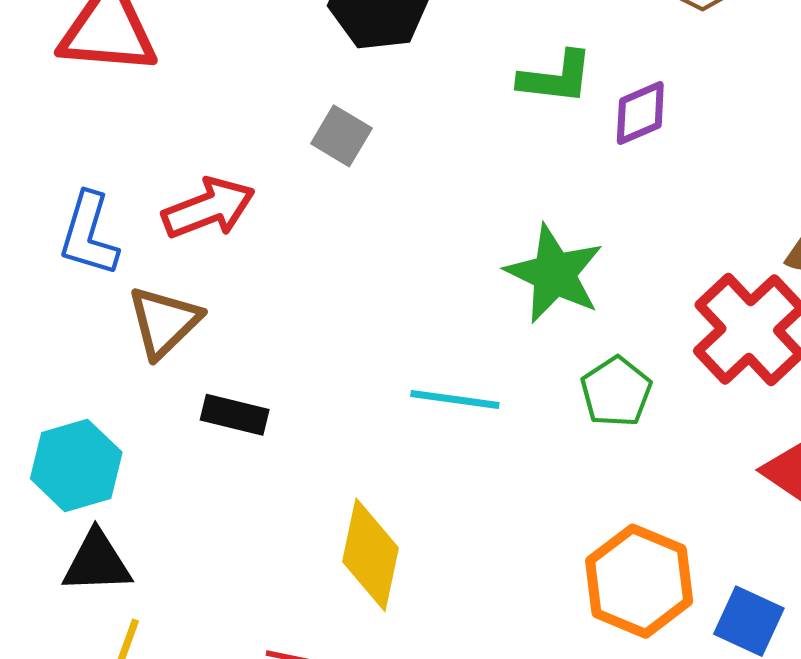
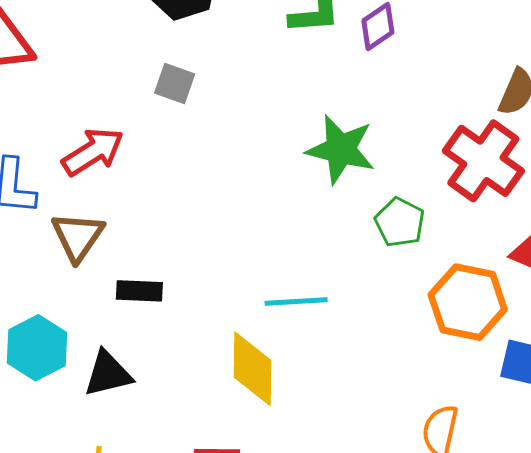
cyan line: (455, 400) -> (296, 302), moved
black triangle: (97, 562) -> (108, 374), moved
orange hexagon: (639, 581) -> (468, 302), moved

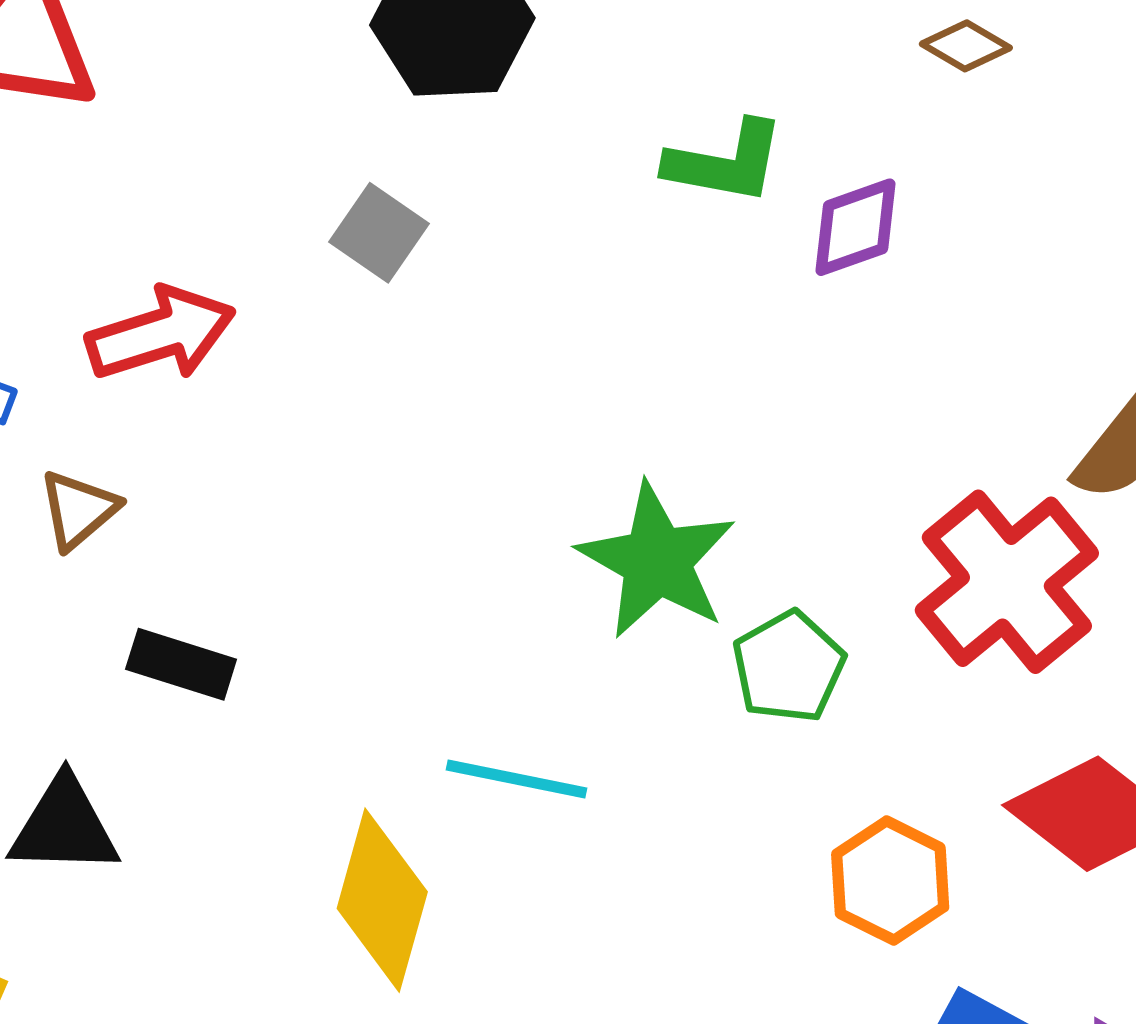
green star: (341, 149) -> (657, 561), moved
brown triangle: (78, 236) -> (78, 510), size x0.7
orange hexagon: (468, 302) -> (890, 881), size x0.7

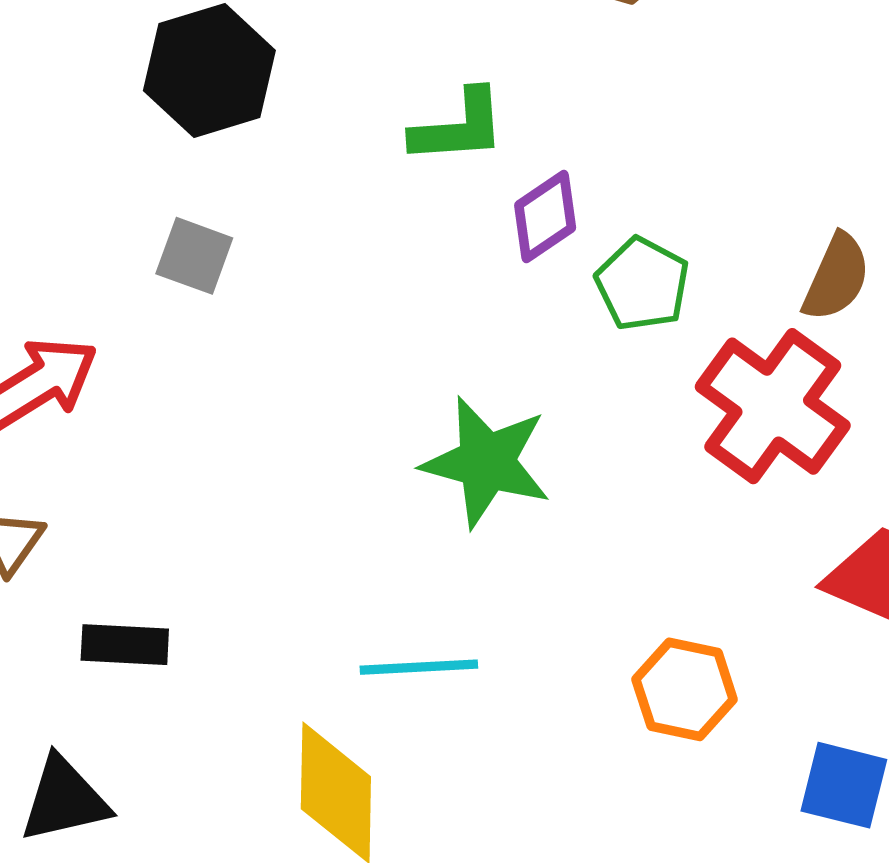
purple diamond: (856, 227) -> (545, 217), moved
green pentagon: (789, 667) -> (642, 284), moved
orange hexagon: (890, 881) -> (685, 689), moved

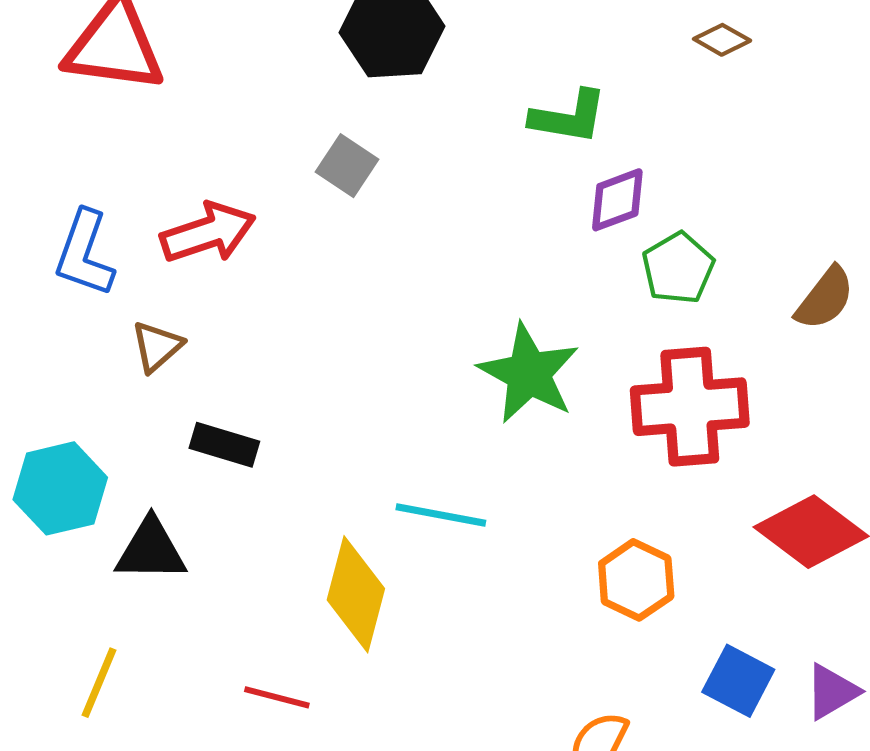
red cross: (773, 406) -> (690, 407), moved, turned 36

